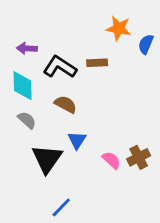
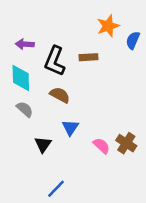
orange star: (119, 28) -> (108, 26), turned -30
black L-shape: (60, 67) -> (55, 61), turned -100
brown cross: (139, 157) -> (126, 143), turned -30
black triangle: (47, 159) -> (43, 144), size x0.6

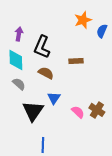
purple arrow: (25, 44) -> (19, 34), turned 96
brown rectangle: (89, 57) -> (76, 61), moved
black triangle: (43, 144) -> (33, 111), size x1.6
blue line: (56, 189) -> (43, 145), turned -42

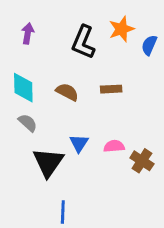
purple arrow: (19, 34) -> (28, 33), moved
black L-shape: (42, 47) -> (83, 42), moved
brown semicircle: (46, 73) -> (67, 92), moved
pink semicircle: (78, 112) -> (114, 146), moved, turned -48

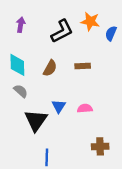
orange star: (121, 29) -> (90, 21), turned 30
black L-shape: (83, 42) -> (62, 31), turned -140
brown semicircle: (67, 92) -> (50, 68), turned 91
brown cross: (142, 161) -> (100, 146), moved, turned -35

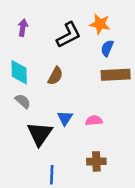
blue semicircle: (111, 33) -> (107, 48), moved
brown rectangle: (83, 66) -> (116, 75), moved, size x1.6
brown cross: (100, 146) -> (96, 161), moved

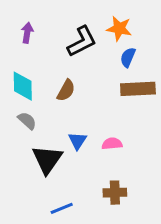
blue line: (52, 175) -> (62, 208), turned 66

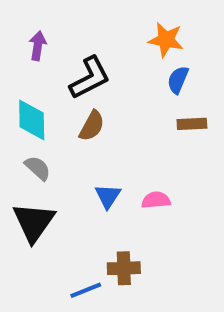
black L-shape: (82, 41) -> (90, 78), moved
brown rectangle: (138, 89) -> (192, 124), size x0.6
black triangle: (47, 159) -> (34, 222), moved
brown cross: (115, 193) -> (124, 268), moved

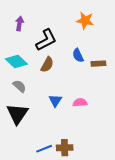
blue semicircle: (178, 80) -> (78, 55), moved, turned -48
cyan diamond: (32, 120) -> (16, 62), turned -45
brown cross: (124, 268) -> (65, 148), moved

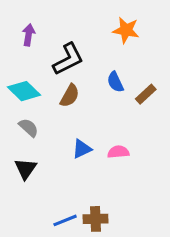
brown rectangle: (98, 64) -> (146, 94), turned -40
blue triangle: (55, 100) -> (82, 149), turned 32
black triangle: (17, 114) -> (26, 169), size x0.7

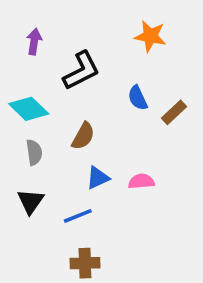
brown semicircle: (70, 96) -> (83, 136), moved
gray semicircle: (29, 128) -> (34, 152), turned 40
brown cross: (96, 219) -> (85, 263), moved
blue line: (65, 220) -> (78, 216), moved

